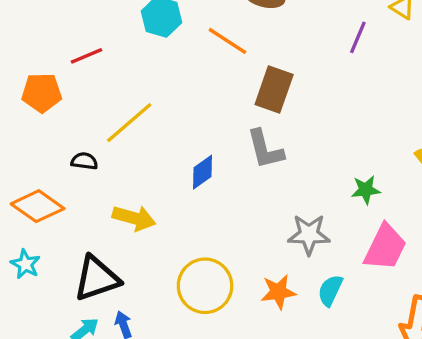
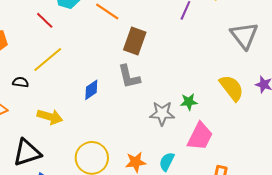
red line: (87, 56) -> (45, 20), moved, turned 66
gray star: (309, 234) -> (162, 113), moved

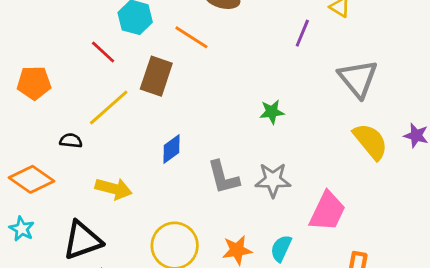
gray triangle: (244, 35) -> (358, 79), moved
brown rectangle: (135, 41) -> (156, 76), moved
gray L-shape: (129, 77) -> (223, 177), moved
green star: (189, 102) -> (272, 112), moved

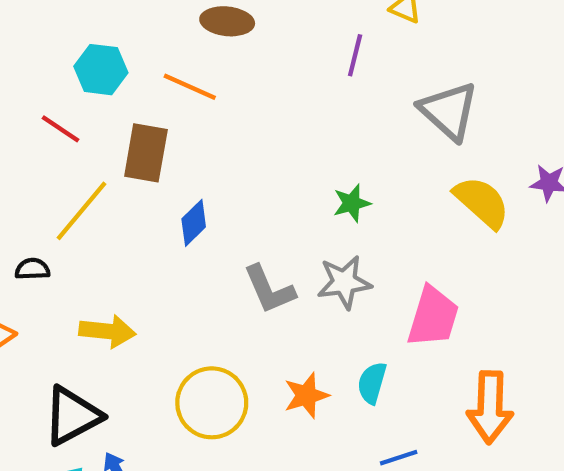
green star: (272, 112) -> (352, 203), moved
blue diamond: (171, 149) -> (194, 223), moved

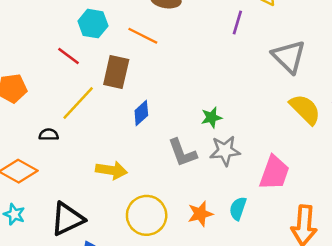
green star: (352, 203) -> (211, 117), moved
yellow arrow: (107, 331) -> (111, 170), moved

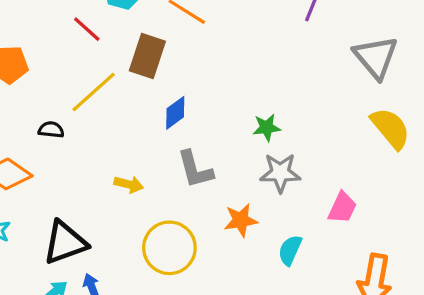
gray L-shape: (182, 153) -> (195, 169), moved
yellow arrow: (111, 170) -> (129, 184), size x0.7
pink trapezoid: (274, 173) -> (342, 208), size x0.7
orange star: (200, 214) -> (241, 220), moved

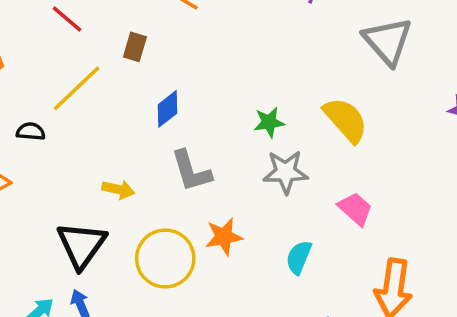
brown rectangle: (147, 56) -> (135, 47), size x0.6
yellow semicircle: (390, 128) -> (346, 120), moved
pink trapezoid: (342, 208) -> (355, 209), turned -72
orange star: (241, 220) -> (224, 237), moved
black triangle: (65, 243) -> (81, 245), moved, turned -33

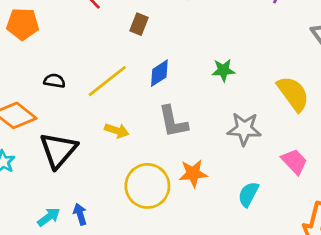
yellow line: (77, 88) -> (107, 81), moved
green star: (269, 122) -> (223, 70), moved
black triangle: (81, 245) -> (58, 150), moved

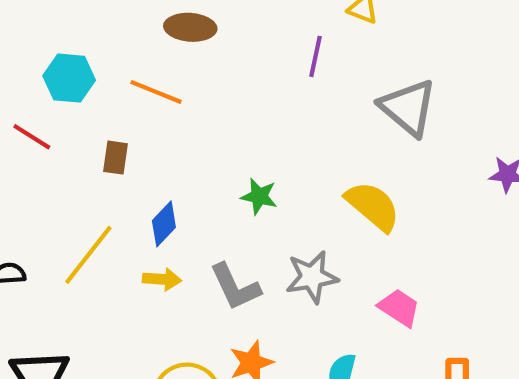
green star: (223, 70) -> (259, 196), turned 30
gray L-shape: (173, 122) -> (235, 287), moved
yellow arrow: (117, 131) -> (162, 279), moved

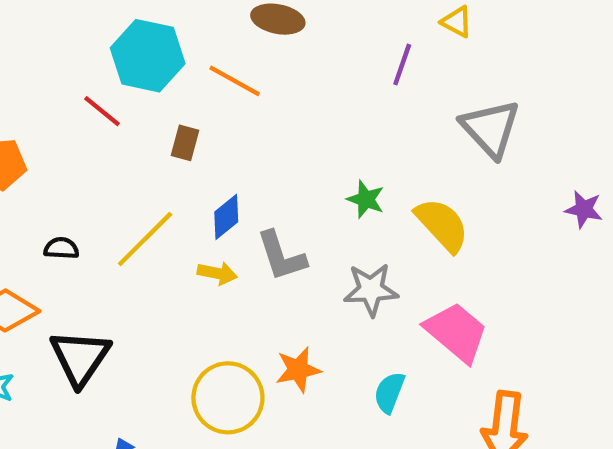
cyan hexagon: (69, 78) -> (148, 56), size x1.4
green star: (259, 196) -> (366, 199), moved
gray L-shape: (235, 287) -> (281, 256), moved
pink trapezoid: (399, 308) -> (456, 332), size x1.5

